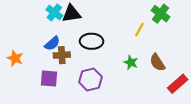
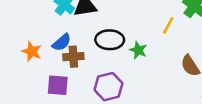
orange star: (15, 58) -> (32, 51), moved
green star: (131, 62) -> (138, 50), moved

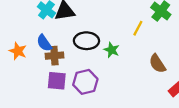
blue semicircle: (62, 42) -> (44, 43), turned 96
purple square: (58, 85) -> (57, 81), moved

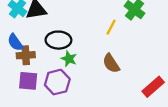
green star: (112, 50) -> (69, 59), moved
brown semicircle: (157, 64) -> (111, 63), moved

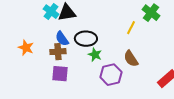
blue semicircle: (15, 42) -> (62, 39), moved
purple hexagon: (57, 82) -> (111, 75), moved

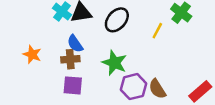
black ellipse: (86, 39) -> (117, 20), moved, turned -50
green star: (95, 55) -> (114, 63), size x1.5
brown semicircle: (131, 59) -> (157, 89), moved

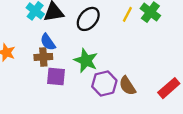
yellow line: (157, 31) -> (127, 14), moved
purple square: (73, 85) -> (56, 77), moved

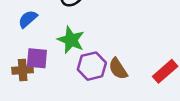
blue semicircle: (48, 42) -> (28, 19), turned 84
brown cross: (43, 57) -> (23, 70), moved

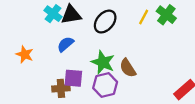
purple hexagon: (92, 66) -> (105, 85), moved
brown semicircle: (118, 69) -> (128, 68), moved

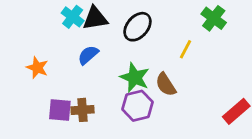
yellow line: (144, 17) -> (185, 49), moved
purple square: (73, 78) -> (60, 110), moved

